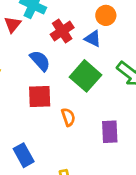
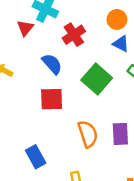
blue triangle: (93, 39) -> (121, 44), moved
orange semicircle: (68, 117) -> (88, 134), moved, size x1.5

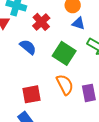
red square: (52, 99) -> (31, 94), moved
orange semicircle: (88, 134) -> (65, 85), moved

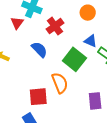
blue triangle: (79, 23) -> (91, 41), moved
orange semicircle: (65, 85) -> (60, 83), moved

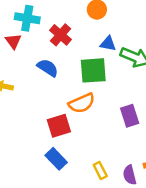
green square: (74, 59) -> (93, 70), turned -30
orange semicircle: (60, 83) -> (82, 103), turned 100

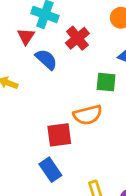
blue semicircle: (48, 68) -> (46, 59), moved
green square: (93, 70) -> (106, 82), size x0.7

